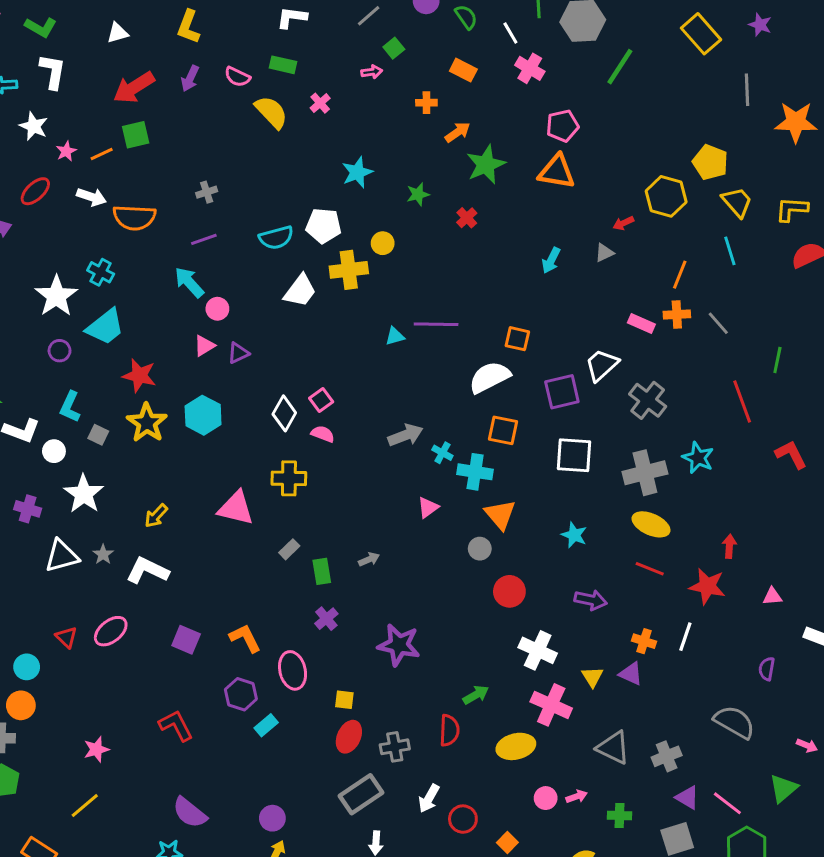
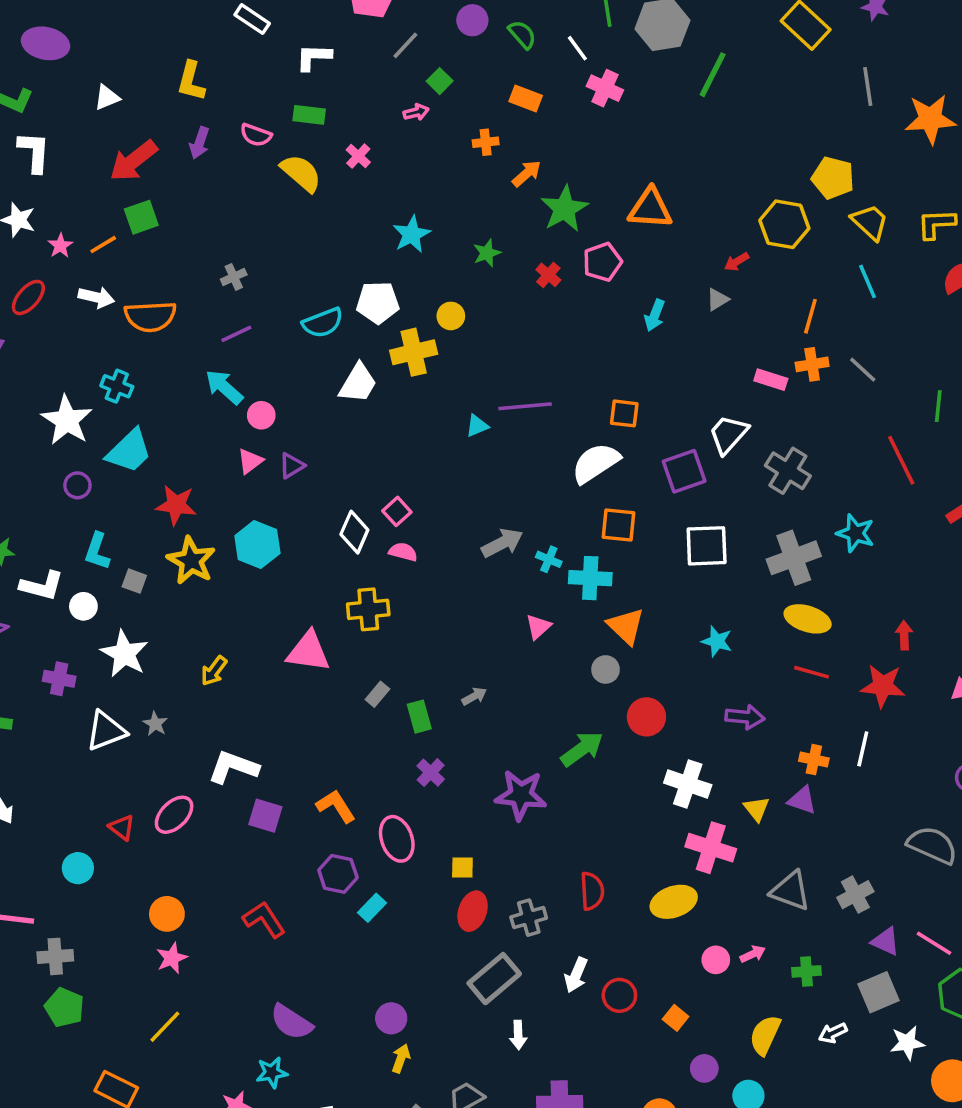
pink pentagon: (562, 126) -> (602, 262), moved
white L-shape: (147, 570) -> (233, 767), moved
green arrow: (476, 695) -> (582, 749), moved, size x1.4
orange circle: (21, 705) -> (167, 914), moved

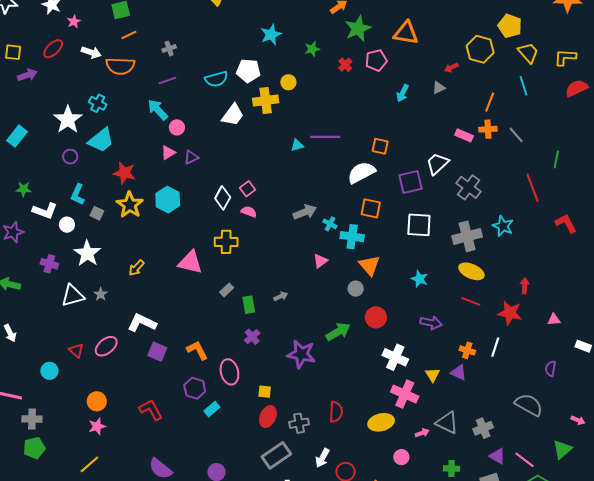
orange line: (103, 245) -> (129, 35), moved
pink arrow: (753, 954) -> (422, 433), moved
green pentagon: (64, 1007) -> (34, 448), turned 30

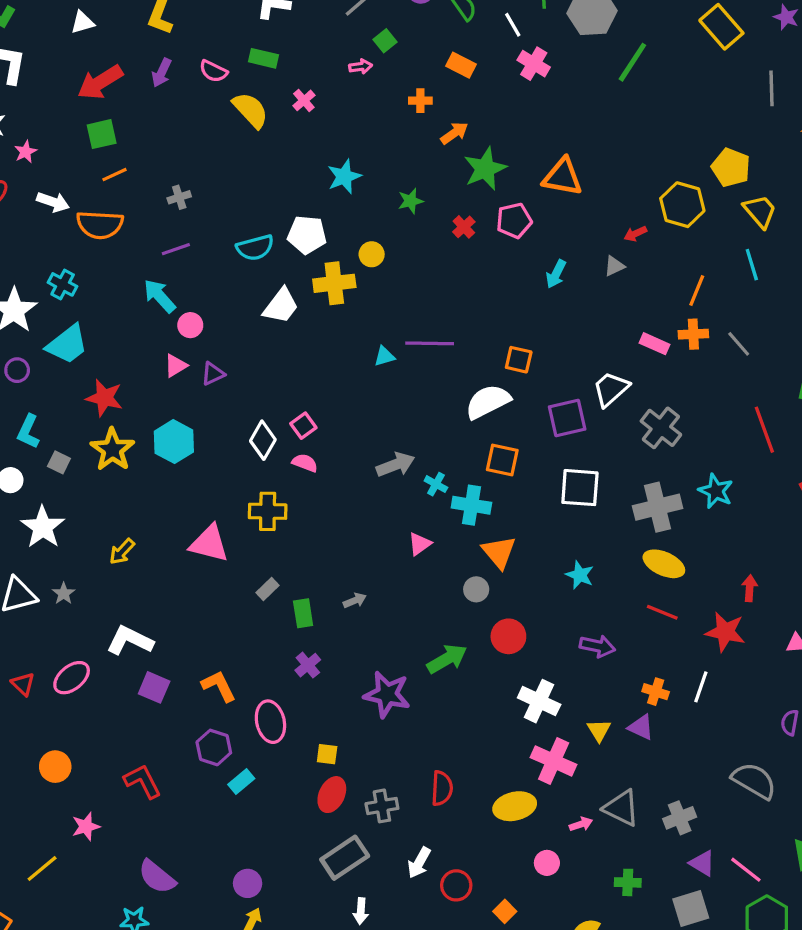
pink star: (97, 426) -> (86, 827), moved

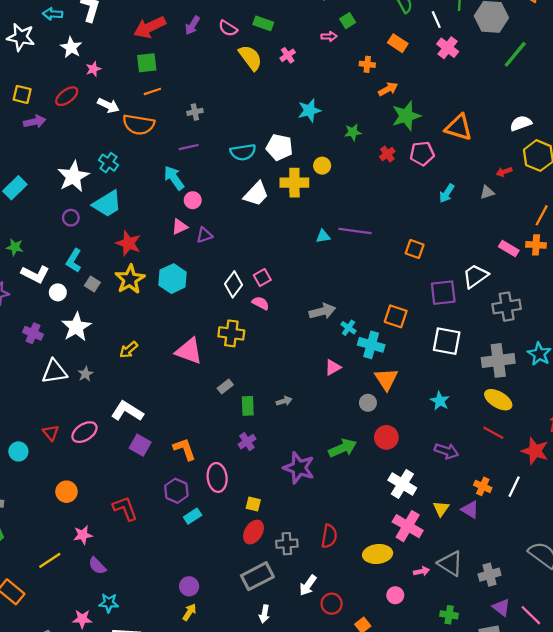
white semicircle: (488, 402) -> (521, 123), moved, size x0.7
gray cross: (661, 428) -> (507, 307), turned 36
purple semicircle: (157, 877) -> (97, 566), moved, size x0.7

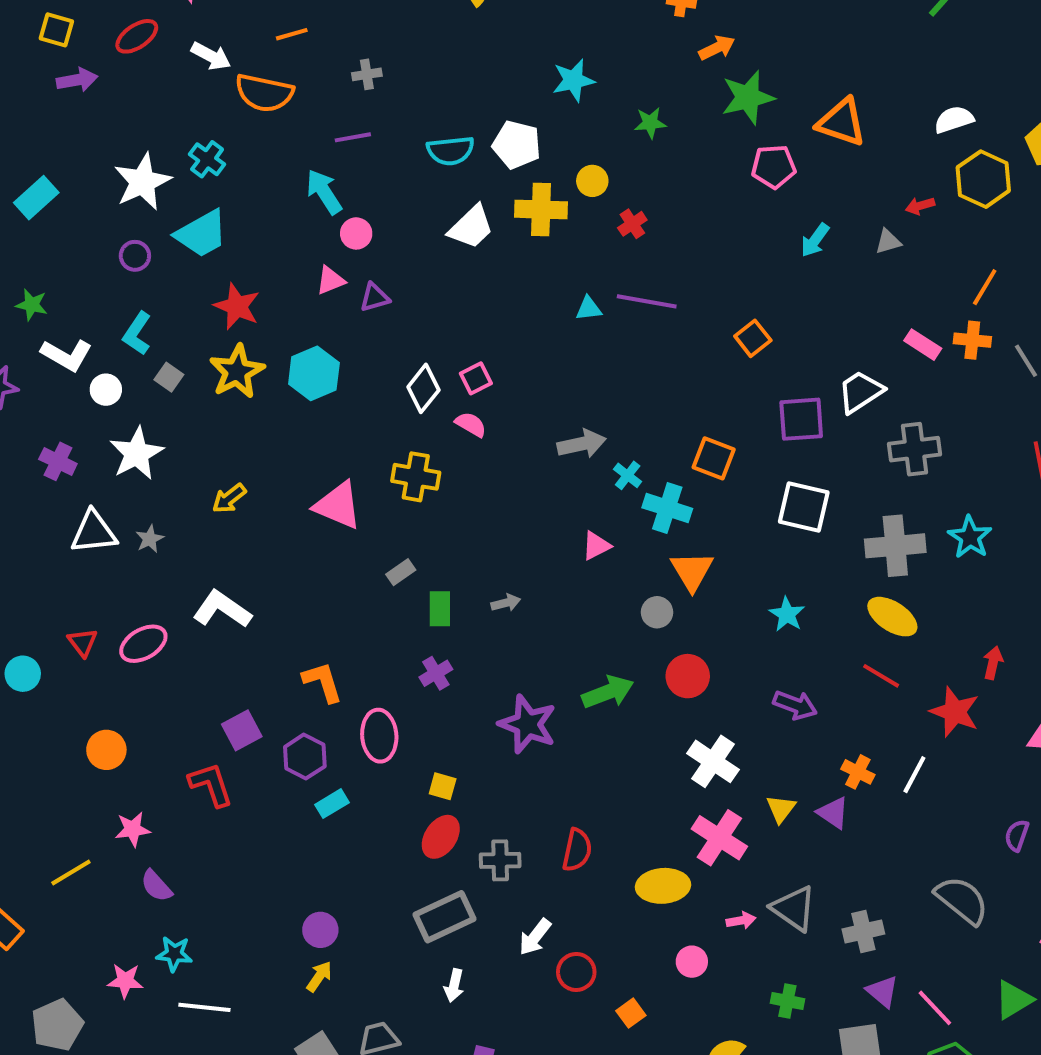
red cross: (387, 154) -> (632, 224), moved
orange square: (415, 249) -> (753, 338), turned 30
purple square: (140, 445) -> (242, 730), moved, turned 30

